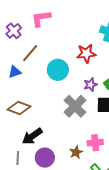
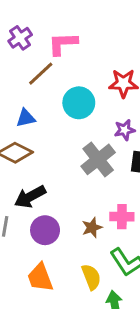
pink L-shape: (41, 18) -> (63, 44), moved
blue triangle: (15, 72) -> (26, 118), moved

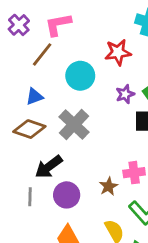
gray cross: (98, 159) -> (74, 125), moved

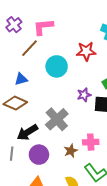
purple star: (125, 94) -> (84, 95), moved
gray cross: (74, 125) -> (57, 119), moved

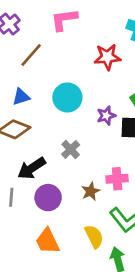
pink L-shape: (43, 27) -> (64, 20), moved
cyan circle: (57, 66) -> (67, 97), moved
gray cross: (57, 119) -> (71, 149), size x0.6

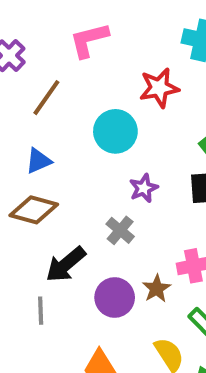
cyan circle: (67, 97) -> (115, 131), moved
purple star: (106, 116) -> (144, 188), moved
purple circle: (48, 198) -> (115, 298), moved

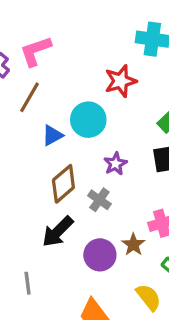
pink L-shape: (89, 40) -> (36, 51), moved
blue triangle: (38, 161) -> (52, 135), moved
brown diamond: (34, 210) -> (63, 184), moved, turned -51
gray line: (41, 311) -> (28, 283), moved

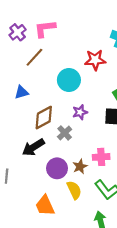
blue triangle: (52, 135) -> (21, 92), moved
yellow semicircle: (149, 297) -> (74, 190), moved

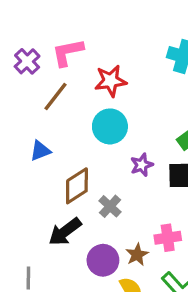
red star: (95, 60) -> (111, 81), moved
purple star: (80, 112) -> (142, 165), moved

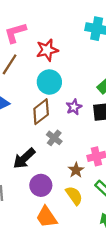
brown diamond: (77, 186) -> (41, 112), moved
purple circle: (103, 260) -> (41, 185), moved

